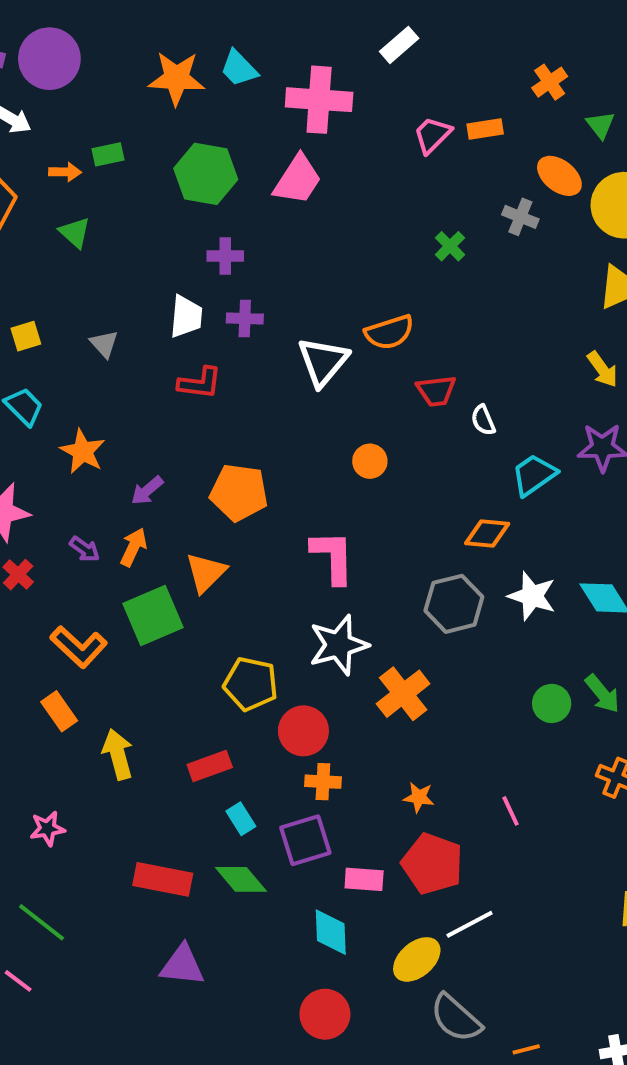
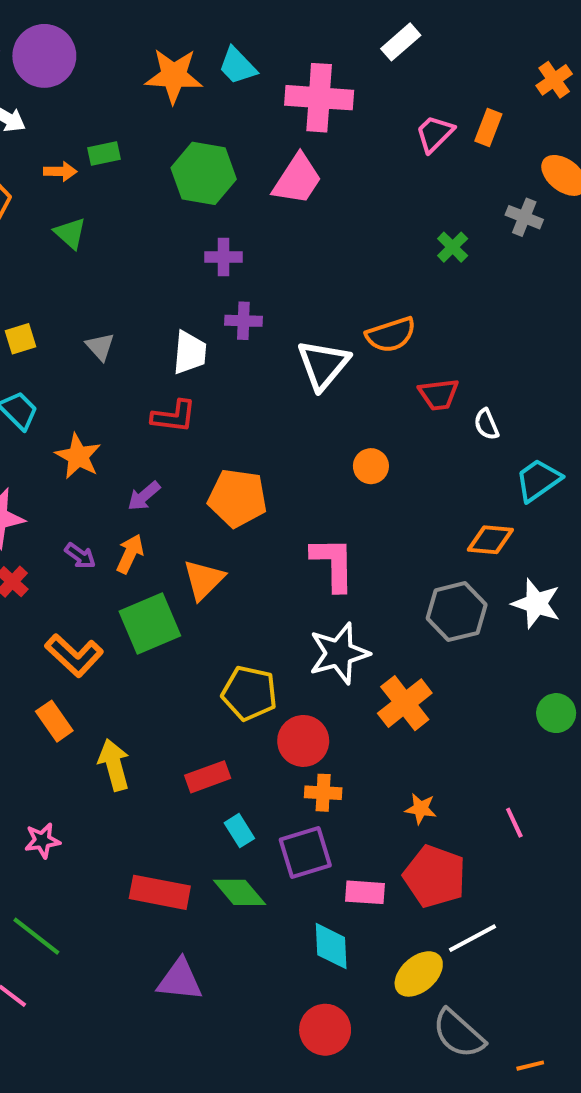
orange rectangle: (485, 129) -> (488, 128), turned -60
white trapezoid: (186, 317) -> (190, 353), moved
red L-shape: (200, 383) -> (174, 416), moved

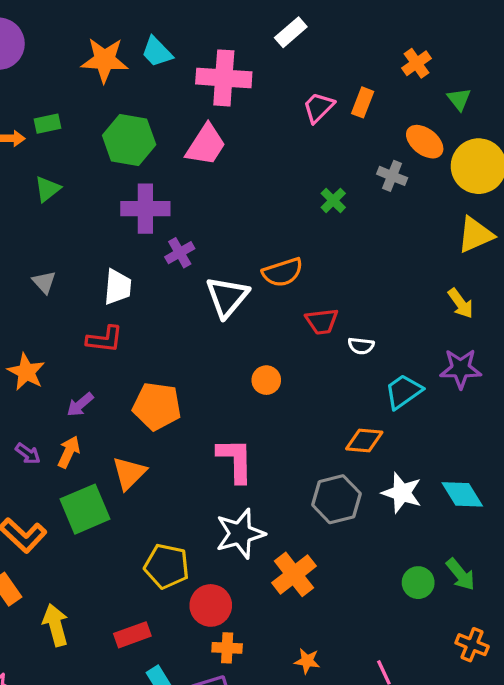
green triangle: (70, 233) -> (47, 189), moved, turned 40
purple cross: (224, 257) -> (145, 209), size x1.6
purple cross: (243, 321) -> (180, 253), moved, turned -32
white semicircle: (486, 424) -> (361, 346), turned -60

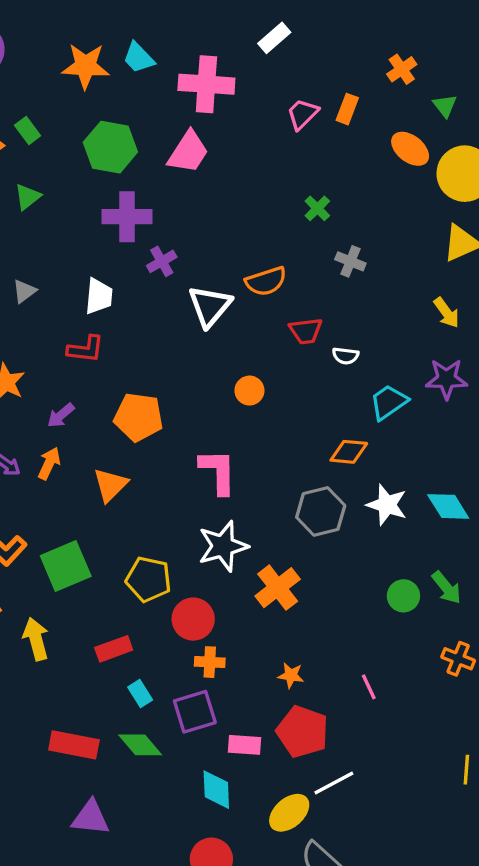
green rectangle: (47, 124) -> (28, 131), turned 65
gray cross: (392, 176) -> (350, 261), moved
gray triangle: (44, 282) -> (24, 291), turned 35
green square: (85, 509) -> (66, 566), moved

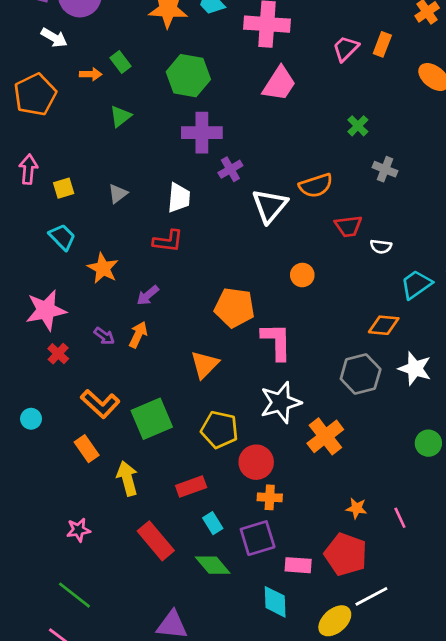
pink trapezoid: (188, 152) -> (279, 84), moved
orange pentagon: (139, 417) -> (234, 308), moved
orange triangle: (110, 485) -> (205, 364), moved
orange star: (291, 675) -> (357, 508), moved
red rectangle: (74, 745) -> (156, 541), moved, turned 39

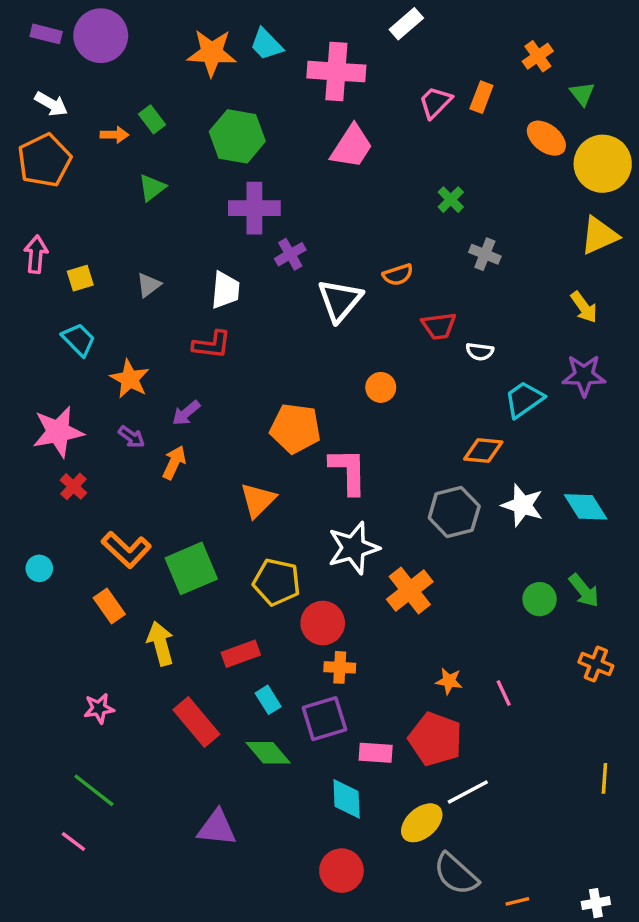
white arrow: (54, 38) -> (51, 104), moved
orange semicircle: (316, 185) -> (398, 275), size x0.7
purple arrow: (104, 336) -> (131, 437), moved

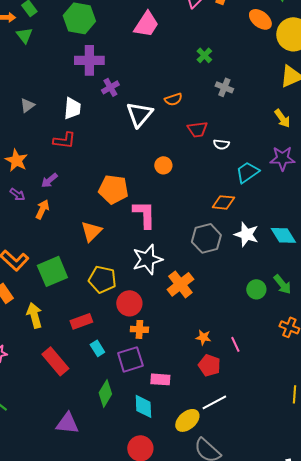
green triangle: (152, 188) -> (24, 35), moved, turned -30
red pentagon: (435, 739) -> (209, 365), moved, size x0.7
green diamond: (268, 753) -> (105, 393), moved, turned 72

